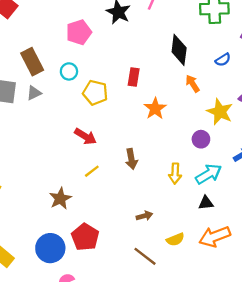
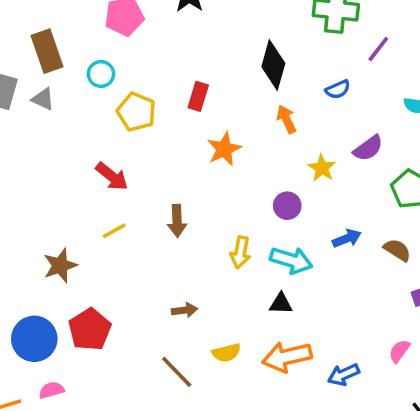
gray triangle: (34, 93) -> (43, 99), turned 42
yellow star: (220, 112) -> (322, 168), size x0.7
cyan arrow: (209, 174) -> (291, 260), turned 40

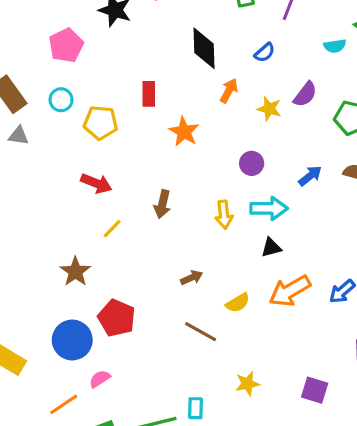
orange arrow: (286, 119) -> (229, 91), turned 70
yellow star: (322, 168) -> (269, 109), moved
brown arrow: (177, 221) -> (162, 204), turned 32

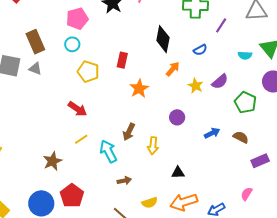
cyan circle: (61, 100) -> (72, 44), moved
brown arrow: (162, 204) -> (129, 132), moved
cyan arrow: (269, 208) -> (108, 151), moved, turned -130

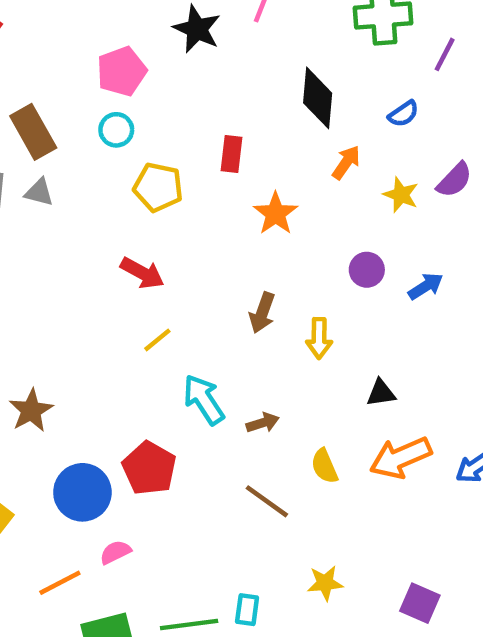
blue arrow: (212, 133) -> (426, 286), moved
cyan arrow: (108, 151) -> (204, 400), moved
brown star: (52, 161) -> (31, 410), moved
yellow semicircle: (150, 203) -> (324, 466), turned 91

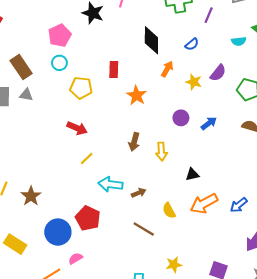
cyan arrow: (204, 400) -> (110, 184), turned -45

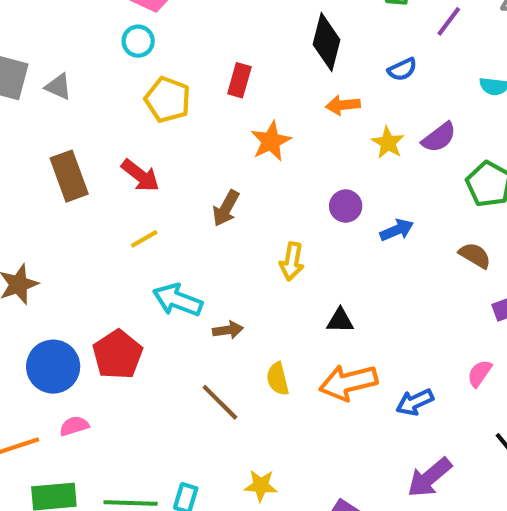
brown rectangle: (21, 67) -> (69, 176), moved
orange arrow: (167, 69) -> (343, 105), turned -140
brown arrow: (134, 142) -> (226, 208), moved

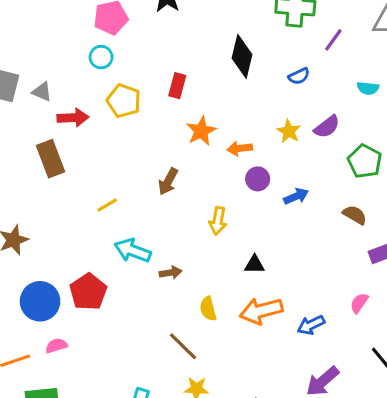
orange arrow: (343, 105) -> (240, 148), moved
red arrow: (140, 175) -> (73, 118), moved, turned -40
brown line: (220, 402) -> (183, 346), moved

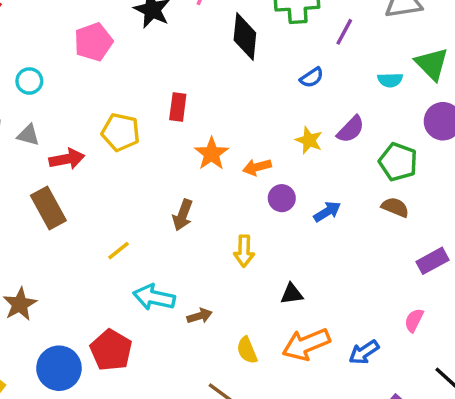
black diamond: (242, 56) -> (245, 37), moved
cyan circle: (101, 57) -> (29, 81), moved
brown semicircle: (355, 215) -> (395, 207), moved

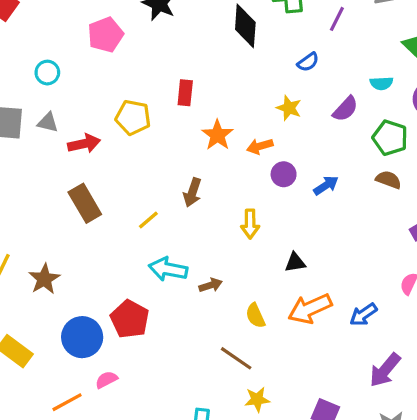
cyan semicircle: (390, 80) -> (381, 83), moved
yellow star: (309, 140) -> (289, 108), moved
brown rectangle: (48, 208) -> (85, 203), moved
yellow line: (119, 251) -> (148, 220), moved

